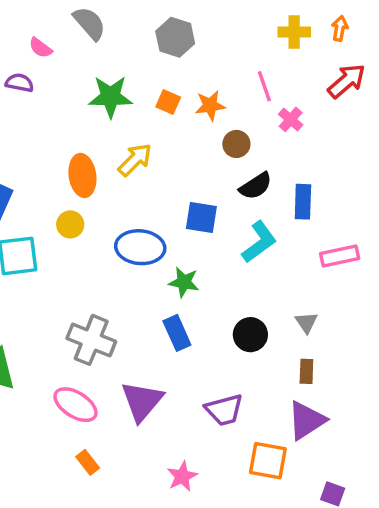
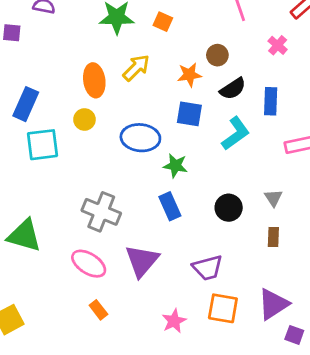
orange star: (210, 105) -> (189, 75), moved
pink cross: (291, 119) -> (278, 45), moved
purple triangle: (306, 420) -> (273, 304), moved
orange square: (268, 461) -> (223, 308), moved

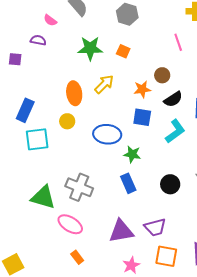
green triangle: (24, 236) -> (43, 197), moved
purple triangle: (142, 261) -> (121, 231), moved, turned 40

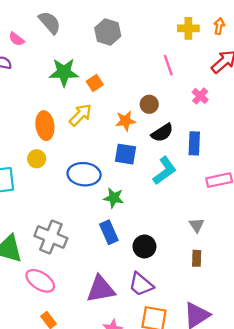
orange square: (123, 51) -> (95, 83), moved, turned 32
black circle: (170, 184) -> (144, 246), moved
purple trapezoid: (155, 227) -> (141, 284), turned 55

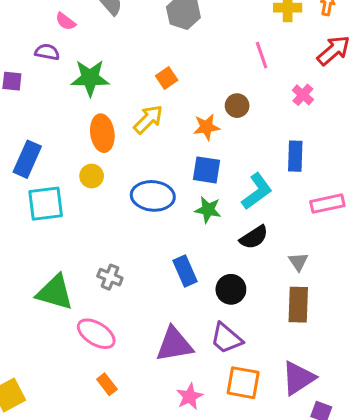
green star: (64, 72) -> (90, 78), moved
black semicircle: (162, 133) -> (254, 237), moved
green star: (114, 198) -> (208, 210), moved
gray cross: (51, 237) -> (110, 277), size x0.6
brown rectangle: (197, 258) -> (298, 305), size x1.6

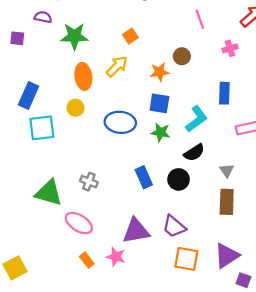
pink cross: (303, 95) -> (230, 48), turned 32
black circle: (231, 289) -> (179, 179), moved
pink star: (190, 396) -> (116, 257), moved, turned -30

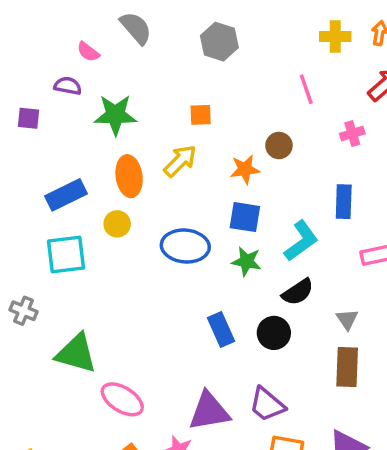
orange square: (130, 36) -> (201, 115), turned 32
blue rectangle: (28, 95) -> (66, 195), moved, turned 40
gray cross: (89, 182) -> (23, 311), moved

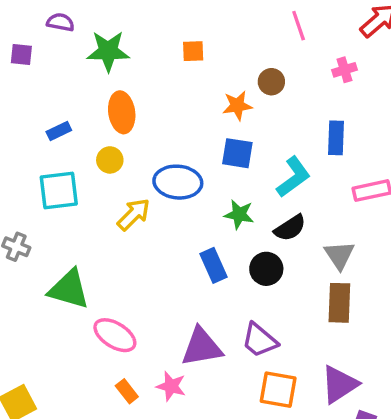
yellow arrow: (180, 161) -> (134, 214), moved
blue rectangle: (66, 195) -> (59, 131), size x0.6
green star: (247, 261) -> (239, 214), moved
gray triangle: (347, 319) -> (339, 255), size x1.4

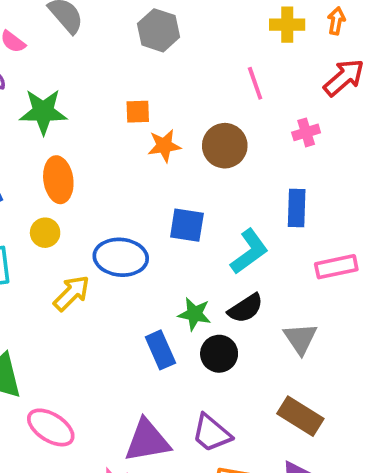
brown circle: (271, 82) -> (225, 146), size x1.5
orange star: (237, 106) -> (164, 146), moved
green star: (239, 214) -> (194, 314), moved
brown rectangle: (339, 303) -> (300, 416), moved, turned -60

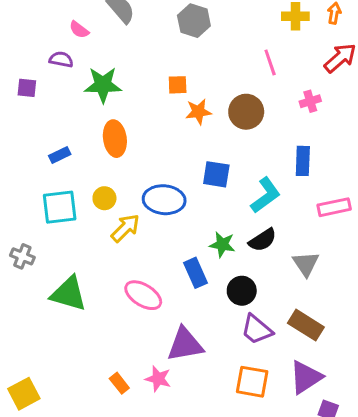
yellow circle: (45, 233) -> (104, 198), moved
black circle: (219, 354) -> (242, 291), moved
pink ellipse: (51, 427) -> (143, 295), moved
purple trapezoid: (212, 433) -> (257, 330), moved

